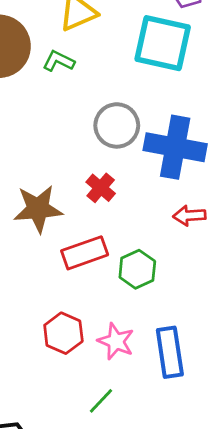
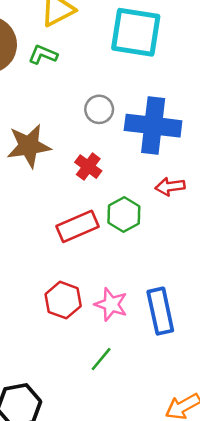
gray circle: (117, 125) -> (99, 109), size x0.7
brown star: (38, 209) -> (29, 146), moved
green hexagon: (137, 269) -> (124, 215), moved

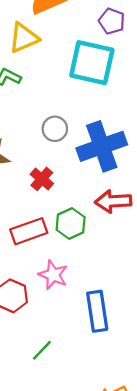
blue cross: (153, 126) -> (102, 146), turned -30
red arrow: (170, 186) -> (113, 201), size x1.4
pink star: (111, 304) -> (53, 275), moved

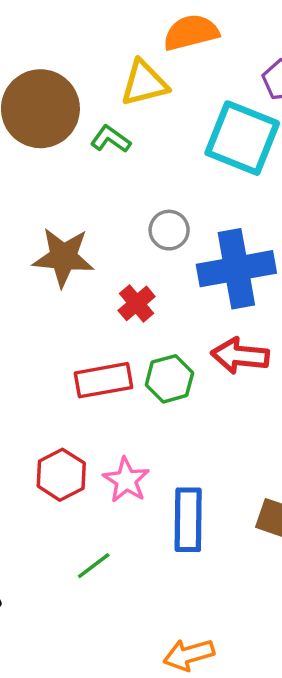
pink star: (53, 275) -> (126, 480), moved

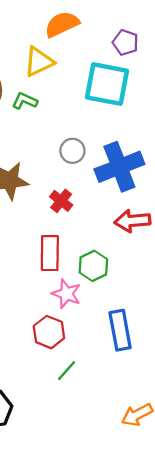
green hexagon: (169, 379) -> (93, 266), moved
red rectangle: (104, 380) -> (50, 253), turned -68
red hexagon: (61, 475) -> (49, 332), moved
pink star: (126, 480) -> (66, 294), moved

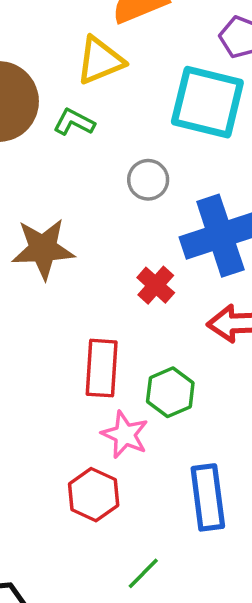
gray circle: (72, 151) -> (148, 180), moved
red cross: (61, 201) -> (156, 285), moved
green line: (66, 371) -> (143, 573), moved

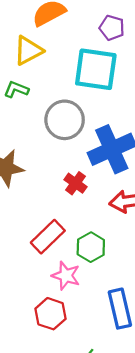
gray circle: (148, 180) -> (65, 120), size x1.6
red rectangle: (102, 368) -> (48, 237), turned 48

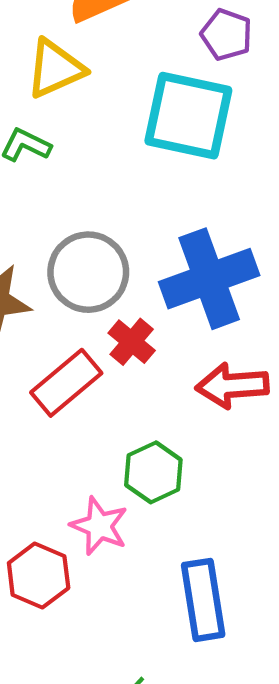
gray circle: (65, 120) -> (88, 272), moved
red rectangle: (48, 237) -> (66, 383), moved
red hexagon: (51, 314) -> (39, 575), moved

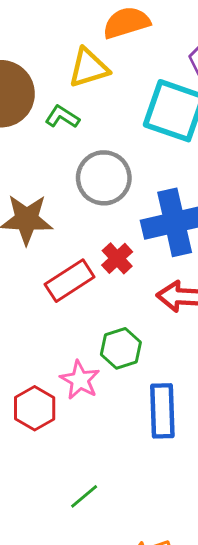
gray circle: (88, 272) -> (104, 178), moved
blue rectangle: (203, 600) -> (162, 411), moved

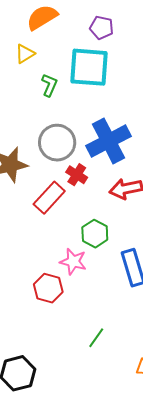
yellow triangle: (89, 68) -> (25, 54), size x0.7
green L-shape: (62, 117) -> (49, 85), moved, turned 95
gray circle: (104, 178) -> (57, 143), moved

